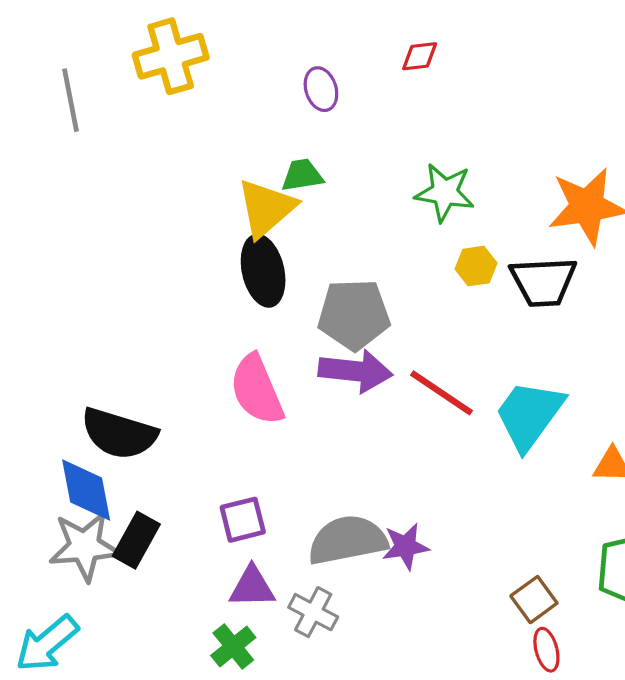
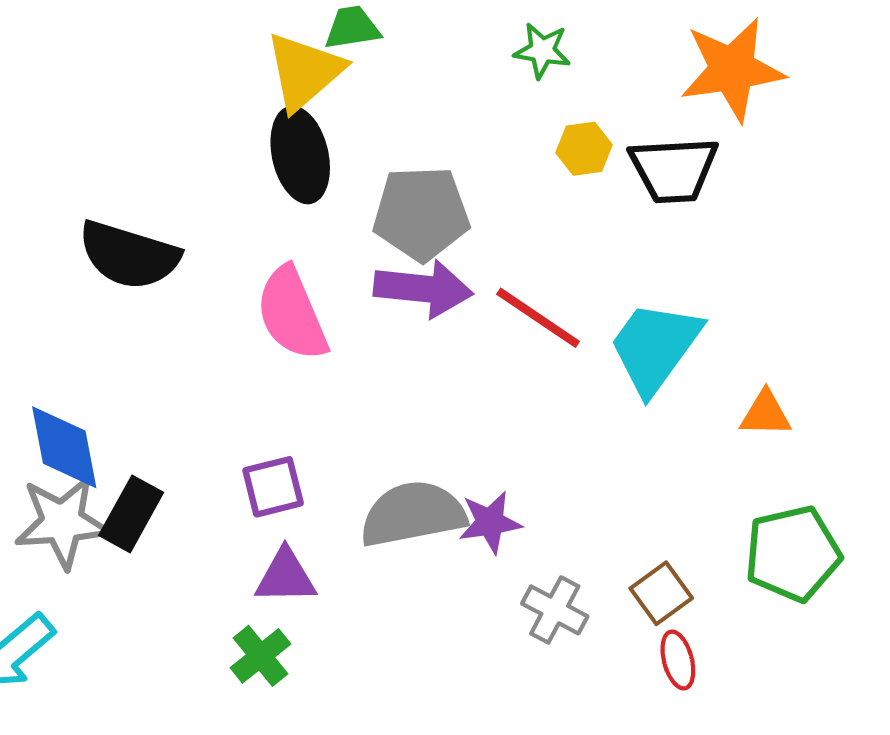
green star: (445, 192) -> (542, 51), size x0.7
black semicircle: (119, 434) -> (129, 255), moved
gray cross: (313, 612) -> (555, 610), moved

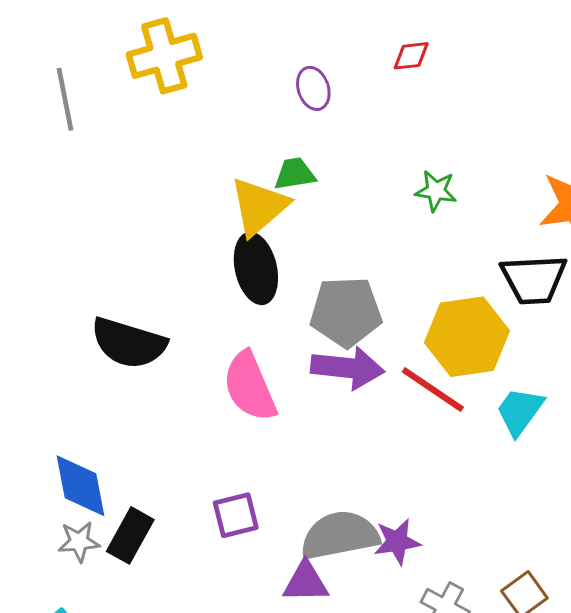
yellow hexagon: (584, 149) -> (467, 337), moved, size x2.0
cyan trapezoid: (655, 347) -> (520, 411), size x0.7
gray star: (62, 522) -> (79, 542), size x0.6
purple triangle: (286, 577) -> (306, 582), moved

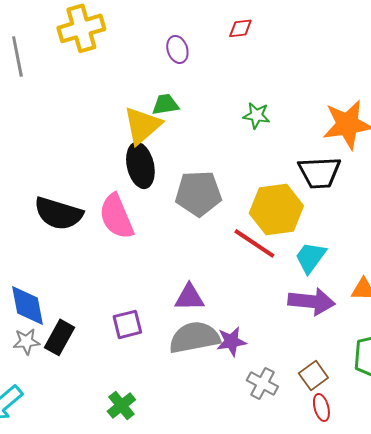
purple arrow: (347, 368) -> (311, 301), moved
pink semicircle: (250, 386) -> (116, 216), moved
purple triangle: (306, 582) -> (189, 297), moved

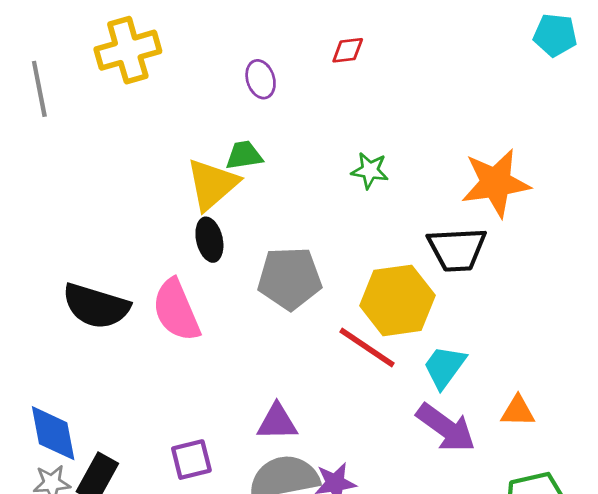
black ellipse: (140, 165) -> (209, 240), size x0.7
purple arrow: (311, 301) -> (446, 428), turned 30

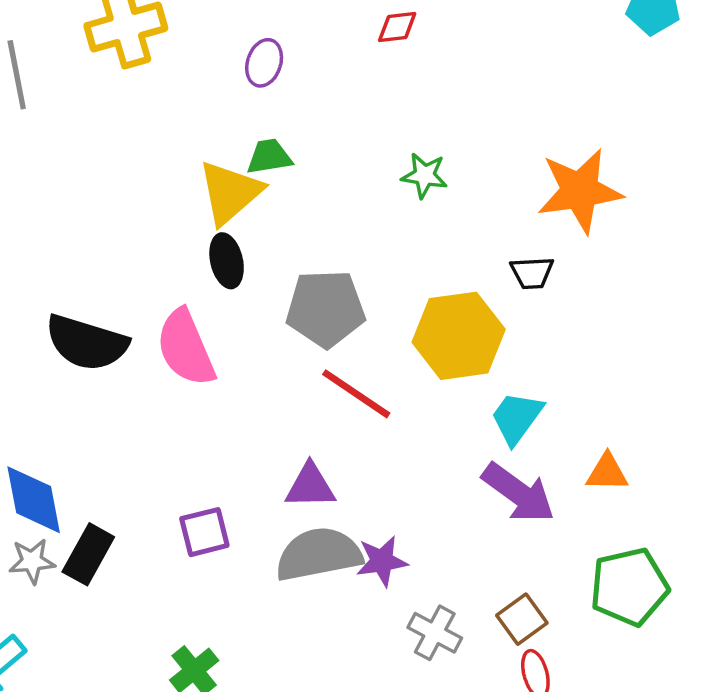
purple ellipse: (261, 79) -> (264, 63), moved, turned 36
black trapezoid: (457, 249) -> (532, 273), size x0.6
red line: (367, 348) -> (356, 394), moved

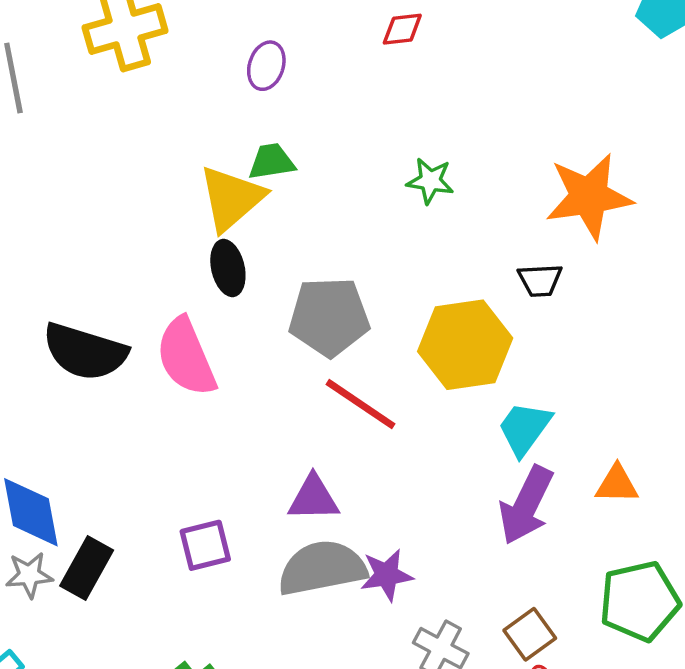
purple arrow: (518, 493) -> (526, 505), turned 80

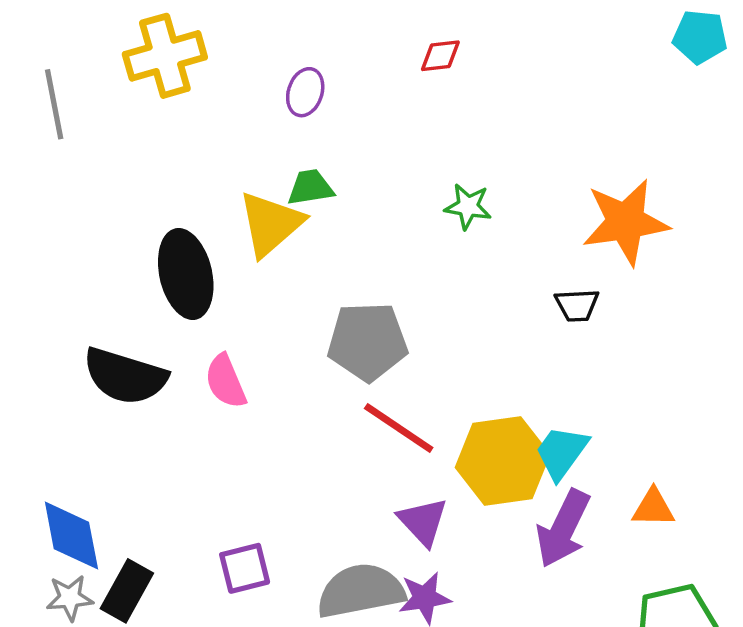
black ellipse: (228, 268) -> (186, 274), moved, size x1.6
yellow hexagon: (465, 345) -> (503, 461), moved
pink semicircle: (186, 357) -> (226, 381), size x0.7
purple triangle: (313, 498) -> (423, 522), moved, turned 48

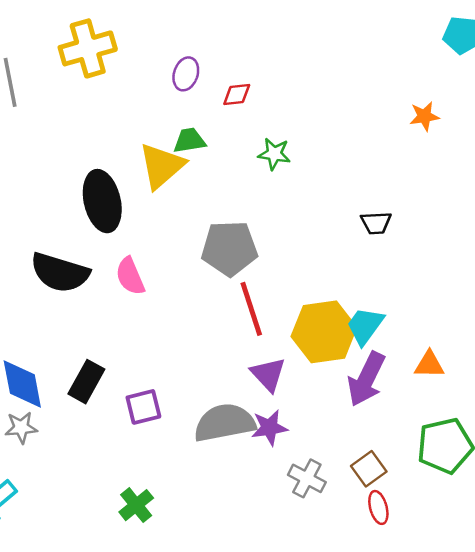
red diamond: (440, 56) -> (237, 94), moved
green star: (468, 206) -> (274, 154), moved
orange star: (626, 222) -> (424, 116), moved, size x0.5
red line: (399, 428) -> (251, 309), turned 38
black rectangle: (127, 591) -> (86, 382), moved

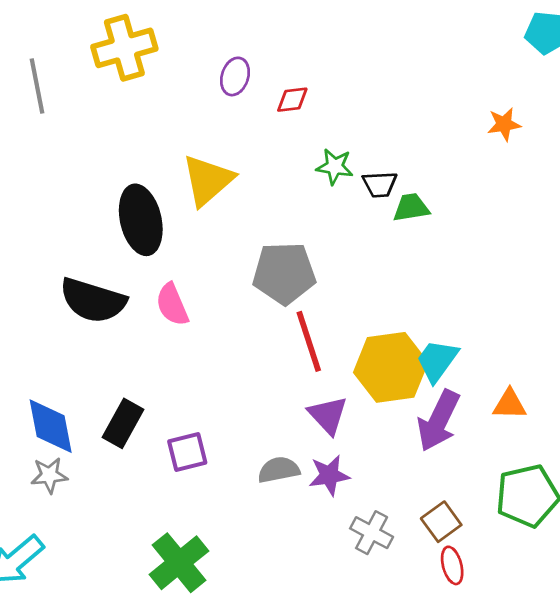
green trapezoid: (189, 141) -> (411, 208), moved
black trapezoid: (376, 223) -> (380, 184), moved
gray semicircle: (225, 423) -> (279, 470), size x0.6
green cross: (136, 505) -> (179, 563), size x1.5

